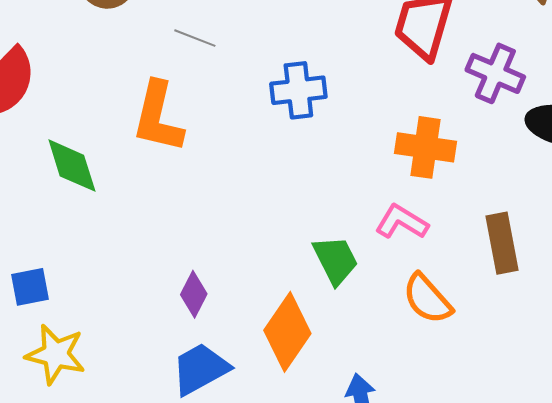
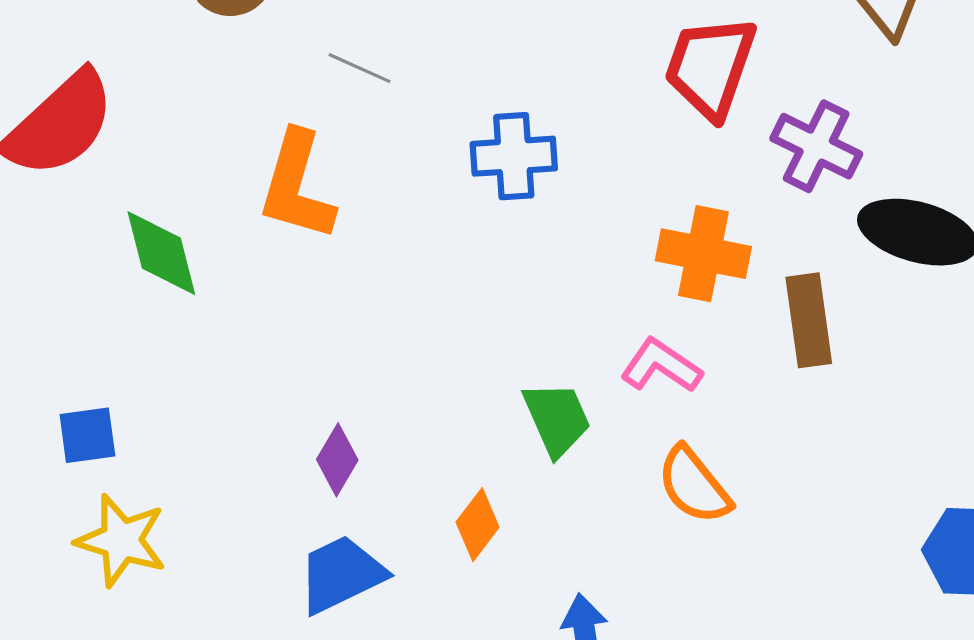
brown rectangle: (502, 243) -> (809, 320), moved
orange diamond: (287, 332) -> (478, 525), size x0.6

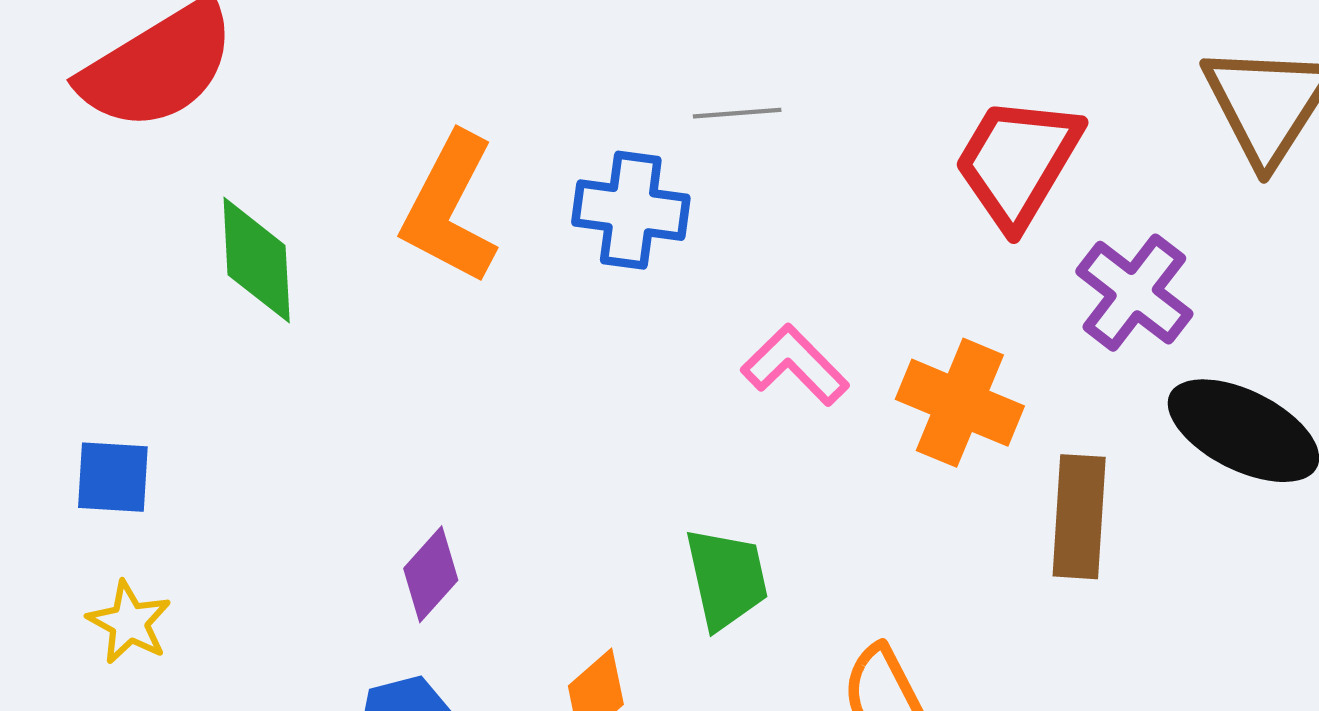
gray line: (360, 68) -> (737, 113), moved, turned -40
blue cross: (514, 156) -> (631, 210), moved
pink L-shape: (661, 366) -> (795, 365), moved
yellow star: (121, 540) -> (129, 622), size x0.7

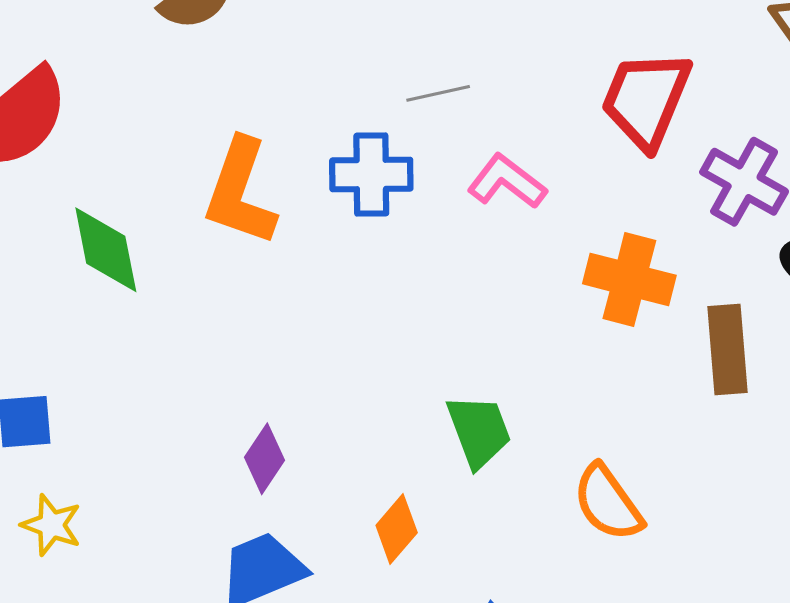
pink L-shape: (795, 365) -> (507, 182), moved

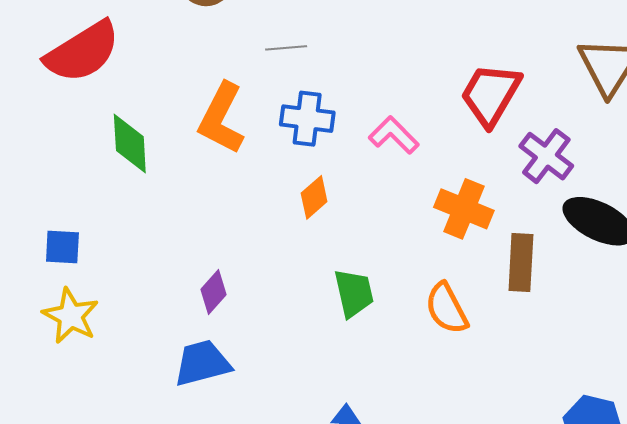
gray line: (438, 93) -> (286, 48), moved
orange semicircle: (608, 503) -> (447, 308), moved
yellow star: (51, 525) -> (71, 316), size x1.4
orange diamond: (397, 529) -> (314, 197), moved

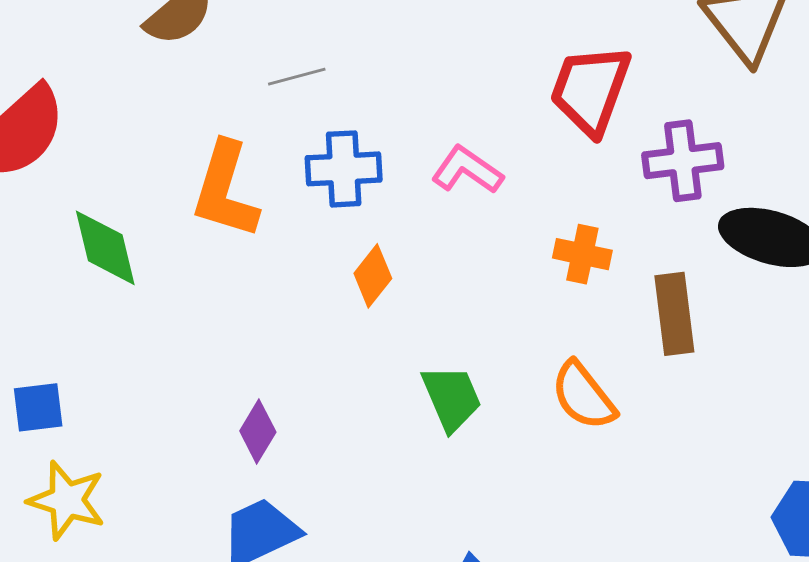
purple cross: (546, 156) -> (683, 161), turned -34
orange cross: (464, 209) -> (582, 254), size x0.7

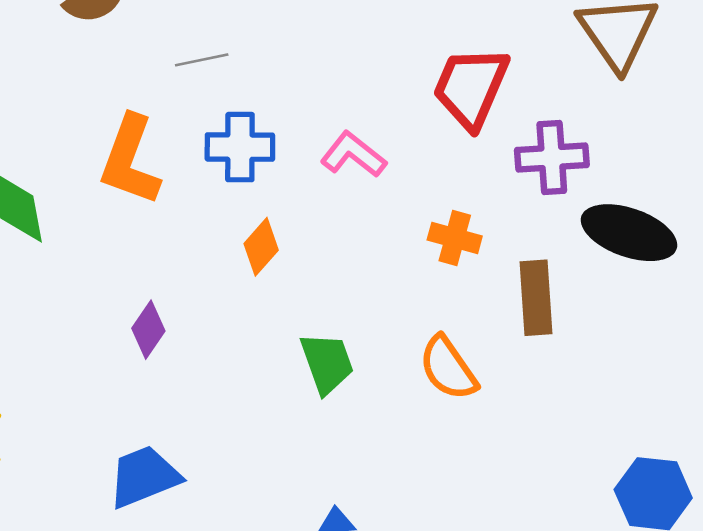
purple diamond: (258, 432) -> (148, 330), moved

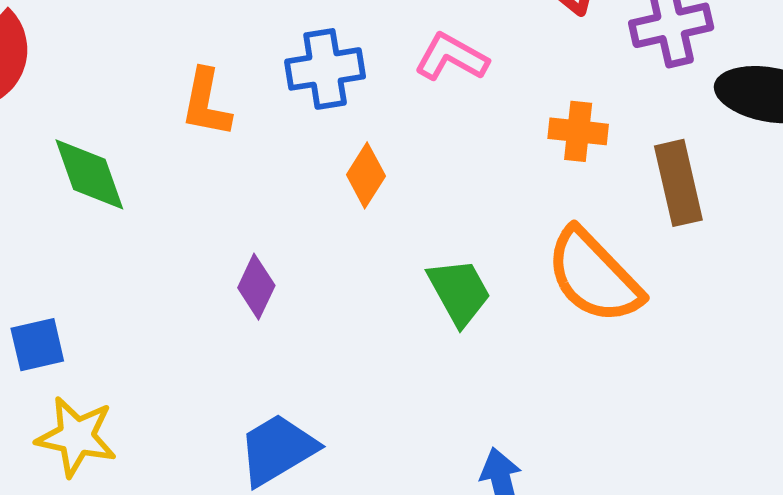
orange L-shape: (130, 160) -> (206, 103), size x0.7
orange semicircle: (448, 368) -> (594, 276), size x1.4

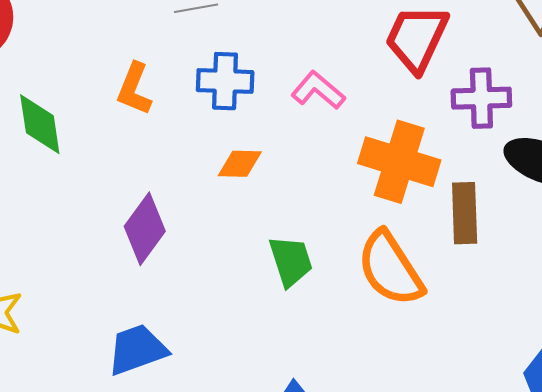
orange cross: (578, 131) -> (399, 162), size x1.8
orange diamond: (366, 175) -> (240, 164), turned 48
purple diamond: (256, 287) -> (145, 229), size x1.5

